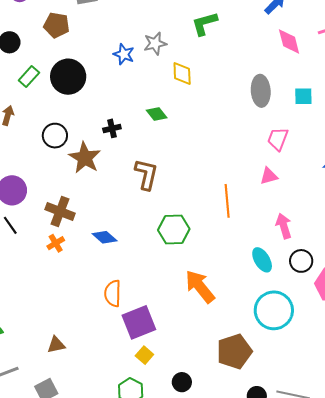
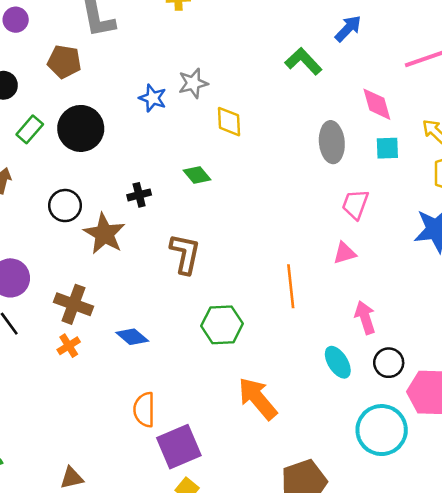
green L-shape: (204, 24) -> (303, 61), moved, turned 64
pink diamond: (289, 41) -> (377, 104), moved
cyan circle: (274, 310) -> (382, 430), moved

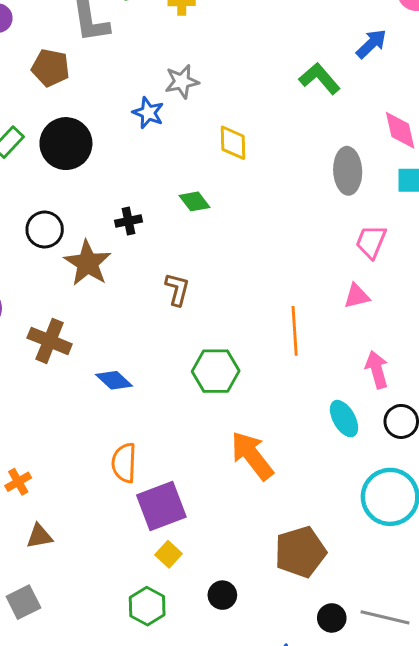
gray star: (193, 83) -> (182, 82), moved
brown L-shape: (185, 254) -> (177, 289), size x0.7
orange cross: (69, 346) -> (18, 482), moved

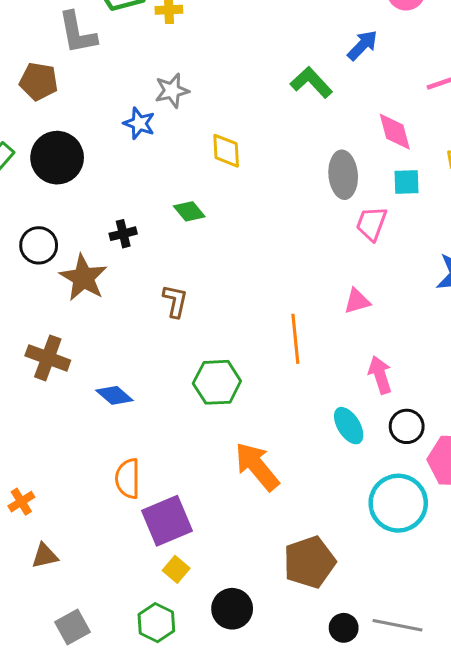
pink trapezoid: (371, 242) -> (371, 223), moved
black circle: (222, 595) -> (232, 609), size x1.4
gray square: (23, 602) -> (72, 627), moved

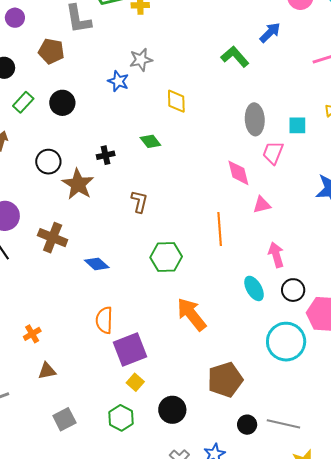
pink diamond: (395, 132) -> (238, 173), moved
black circle: (57, 158) -> (62, 103), size x0.7

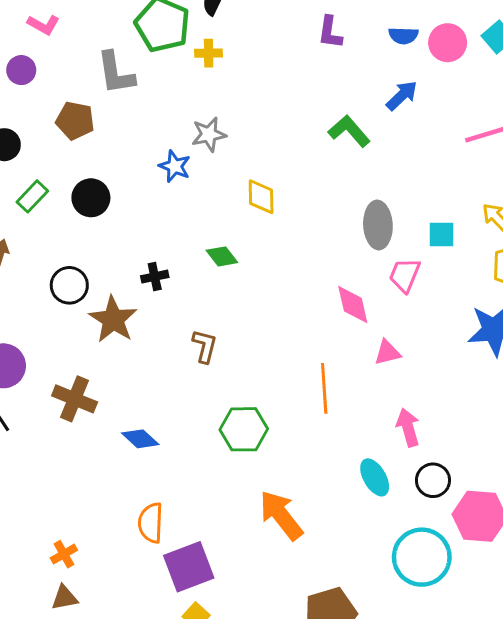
orange cross: (32, 334) -> (64, 554), moved

